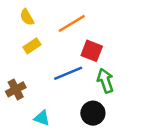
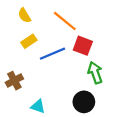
orange line: (72, 23) -> (65, 21), turned 70
blue line: (68, 73) -> (52, 54), moved

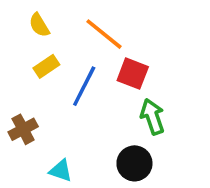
blue line: (52, 54) -> (84, 86), turned -40

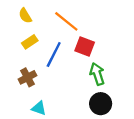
brown cross: (23, 129) -> (27, 77), moved
black circle: (134, 163) -> (101, 104), moved

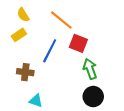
yellow rectangle: (30, 42) -> (19, 35), moved
brown cross: (27, 77) -> (25, 72), turned 35

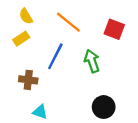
red square: (78, 43) -> (114, 29), moved
green arrow: (90, 69) -> (92, 61), moved

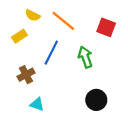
yellow semicircle: (26, 16) -> (33, 15), moved, turned -32
brown cross: (28, 80) -> (26, 75), turned -35

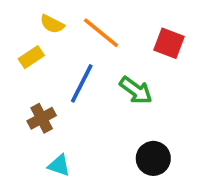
green arrow: (85, 57) -> (136, 90), turned 145

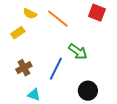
red square: (169, 43) -> (97, 13), moved
blue line: (82, 83) -> (56, 69), moved

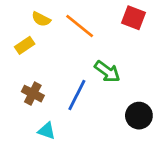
brown cross: (24, 68) -> (33, 94), turned -35
black circle: (88, 91) -> (139, 116), moved

